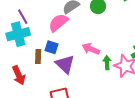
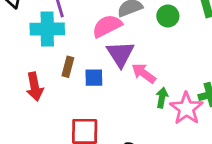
blue square: (51, 47) -> (94, 78), moved, turned -32
purple triangle: (65, 64) -> (120, 54), moved

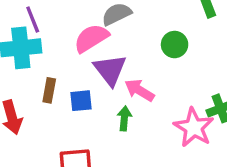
green circle: (168, 16) -> (175, 45), moved
green arrow: (162, 98) -> (124, 118), moved

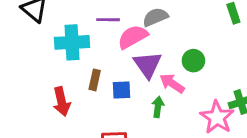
purple line: (33, 20) -> (108, 20), moved, turned -70
green circle: (175, 45) -> (193, 61), moved

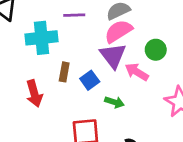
pink semicircle: (133, 37) -> (118, 31), moved
blue square: (121, 90) -> (90, 80), turned -30
green arrow: (158, 107) -> (114, 102), moved, turned 102

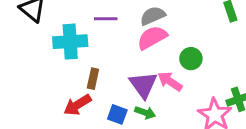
purple triangle: (113, 56) -> (143, 85), moved
blue square: (90, 80) -> (117, 114), moved, turned -36
red arrow: (34, 94) -> (77, 105), moved, turned 72

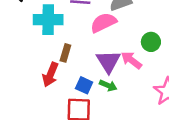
pink semicircle: (152, 38) -> (103, 23), moved
red arrow: (77, 105) -> (50, 75), turned -40

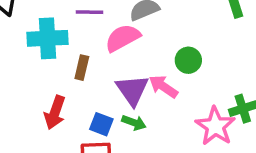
brown rectangle: (65, 53) -> (82, 68), moved

